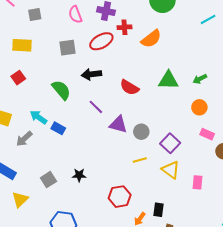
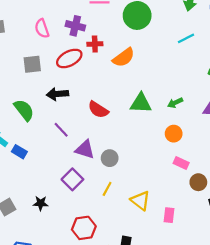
purple square: (170, 143) -> (72, 179), moved
yellow line: (140, 160) -> (107, 189), turned -48

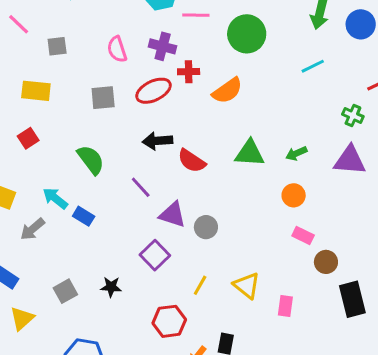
black arrow: (57, 94) -> (157, 141), moved
yellow line: (107, 189) -> (200, 285), moved

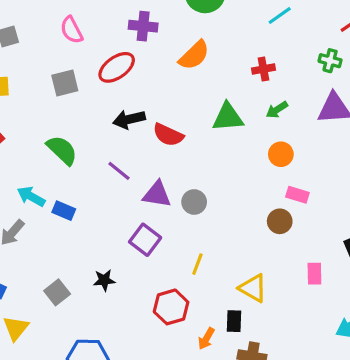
purple cross: (163, 46) -> (143, 26), moved
red cross: (189, 72) -> (263, 69), moved
brown circle: (326, 262) -> (280, 221), moved
yellow triangle: (247, 286) -> (253, 288), moved
pink rectangle: (285, 306) -> (314, 274), moved

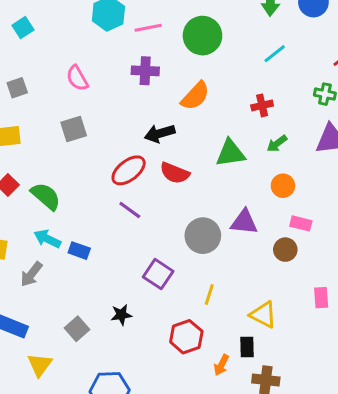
red ellipse: (117, 67) -> (129, 170), moved
black arrow: (129, 119) -> (160, 133), moved
green semicircle: (62, 150) -> (46, 196), moved
purple triangle: (157, 194) -> (244, 222), moved
gray circle: (194, 202) -> (203, 236), size x1.5

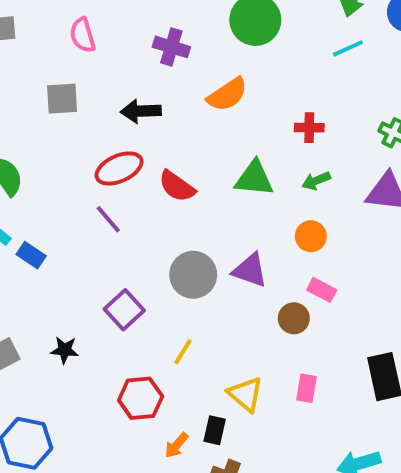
cyan line: (275, 54) -> (348, 48), moved
black arrow: (160, 133) -> (141, 111), moved
pink rectangle: (321, 298) -> (307, 388), moved

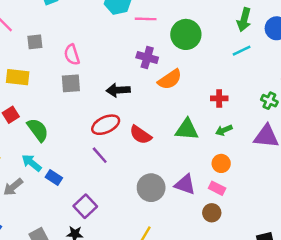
pink semicircle: (83, 35) -> (72, 55), moved
purple cross: (171, 47) -> (147, 58), moved
pink rectangle: (322, 290) -> (217, 188), moved
purple square: (124, 310) -> (85, 206), moved

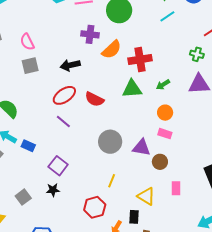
red cross: (219, 98) -> (140, 59), moved, size x1.6
purple triangle: (185, 184) -> (141, 147), moved
brown circle: (212, 213) -> (160, 162), moved

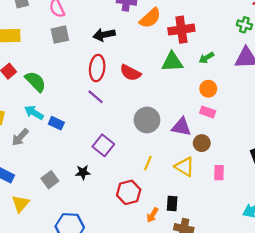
red ellipse: (64, 95) -> (97, 68), turned -50
purple square: (58, 166) -> (103, 145), moved
yellow triangle: (146, 196) -> (185, 167), moved

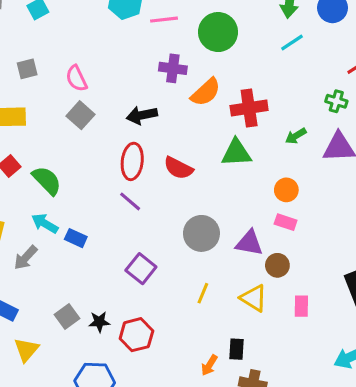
gray square: (60, 35) -> (80, 115), turned -36
green arrow: (206, 58) -> (296, 136), moved
black star: (83, 172) -> (99, 322), moved
red hexagon: (129, 192) -> (136, 335), moved

